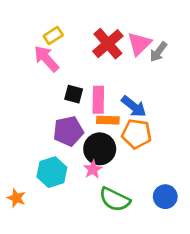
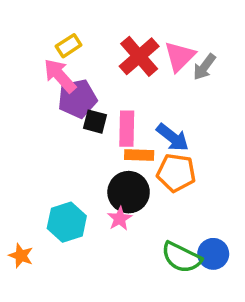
purple pentagon: (68, 131) -> (77, 99), moved
green semicircle: (115, 199) -> (181, 257), moved

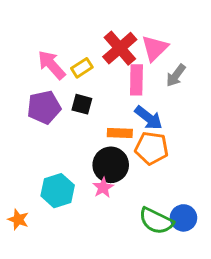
yellow rectangle: (69, 46) -> (82, 68), moved
gray arrow: (204, 67) -> (176, 75), moved
purple pentagon: (77, 99) -> (44, 107), moved
pink rectangle: (127, 129) -> (136, 80), moved

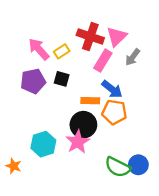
red cross: (120, 48) -> (90, 37), turned -30
pink rectangle: (136, 80) -> (103, 61), turned 30
pink star: (103, 188) -> (78, 142), size x1.5

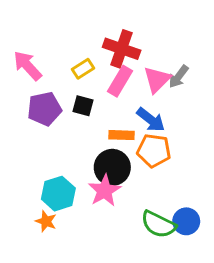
pink triangle: (117, 37) -> (157, 80), moved
pink arrow: (39, 49) -> (28, 66), moved
pink rectangle: (103, 61) -> (120, 81), moved
orange star: (14, 166) -> (46, 221), moved

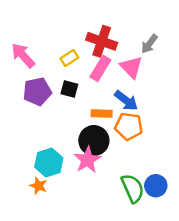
gray arrow: (179, 77) -> (149, 44), moved
pink triangle: (157, 80) -> (131, 67), turned -30
green semicircle: (158, 224) -> (133, 188), turned -140

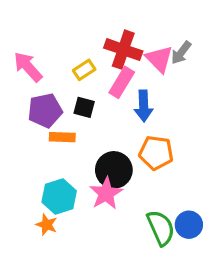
pink triangle: (131, 67) -> (159, 59), moved
blue arrow: (126, 101) -> (144, 106), moved, turned 50
orange rectangle: (102, 113) -> (62, 137), moved

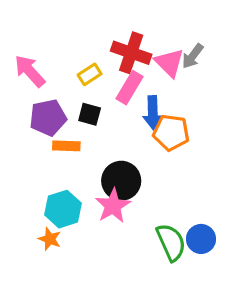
orange pentagon: (156, 153) -> (171, 133), moved

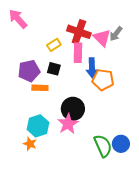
pink arrow: (30, 71) -> (18, 19), moved
pink rectangle: (129, 88) -> (78, 53), turned -30

